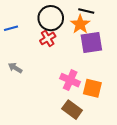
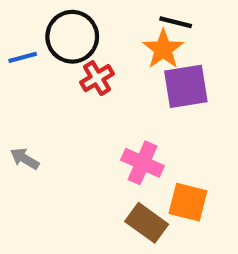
black circle: (51, 18) -> (72, 37), moved
gray arrow: (15, 68) -> (25, 159), moved
orange square: (92, 88) -> (188, 202), moved

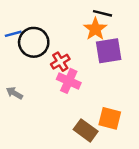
black circle: (72, 37) -> (34, 42), moved
red cross: (97, 78) -> (60, 62), moved
pink cross: (142, 163) -> (69, 81), moved

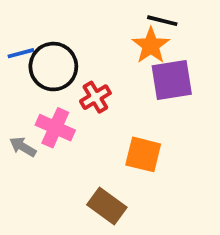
pink cross: (69, 81) -> (55, 128), moved
orange square: (110, 118) -> (143, 154), moved
brown rectangle: (86, 130) -> (107, 206), moved

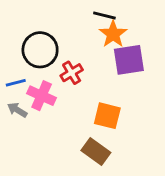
black line: (162, 21) -> (104, 15), moved
blue line: (21, 53) -> (16, 83), moved
brown rectangle: (107, 206) -> (96, 151), moved

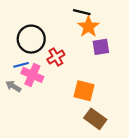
purple square: (129, 60) -> (101, 47), size x0.7
blue line: (16, 83) -> (21, 65), moved
brown rectangle: (96, 151) -> (95, 119), moved

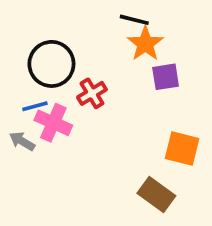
orange square: (84, 91) -> (182, 149), moved

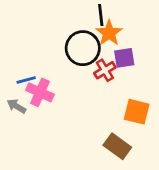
black line: (134, 20) -> (101, 15), turned 70
black circle: (51, 64) -> (83, 48), moved
red cross: (92, 93) -> (105, 70), moved

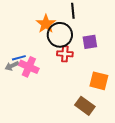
orange star: (109, 33) -> (46, 24), moved
red cross: (105, 70) -> (65, 54), moved, turned 35
gray arrow: (16, 106) -> (12, 66), moved, turned -56

